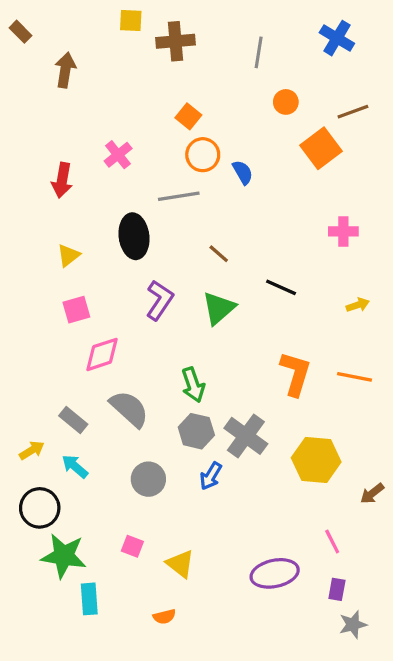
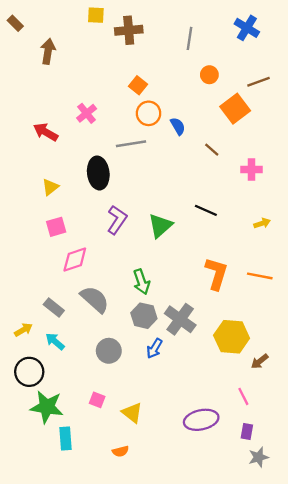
red arrow: (62, 180) -> (46, 132), turned 110
brown line: (219, 254) -> (212, 150), moved
brown arrow: (372, 494) -> (260, 361), moved

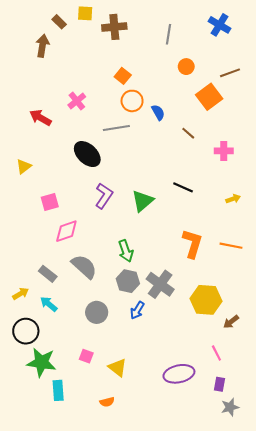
brown rectangle: (15, 23) -> (59, 22), moved
black ellipse: (98, 173) -> (87, 154), turned -40
yellow triangle: (50, 187) -> (24, 167), moved

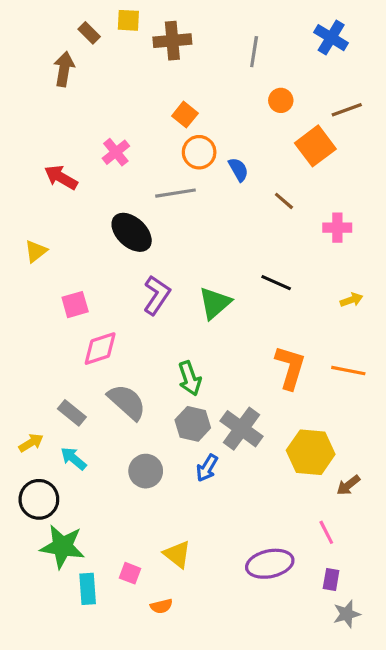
pink square: (86, 356) -> (130, 573), moved

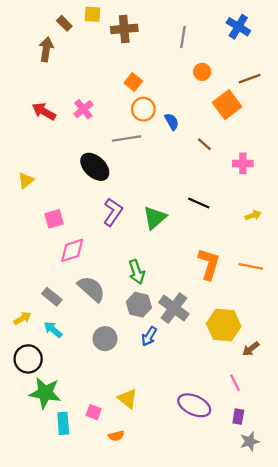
red arrow: (61, 177) -> (44, 111), moved
purple ellipse: (270, 564) -> (194, 405), turned 36

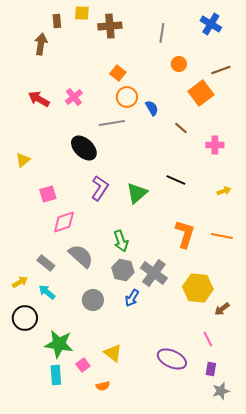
brown rectangle: (64, 23) -> (57, 21), turned 40
green star: (45, 393) -> (59, 344), moved
pink square: (94, 412) -> (83, 365), turned 32

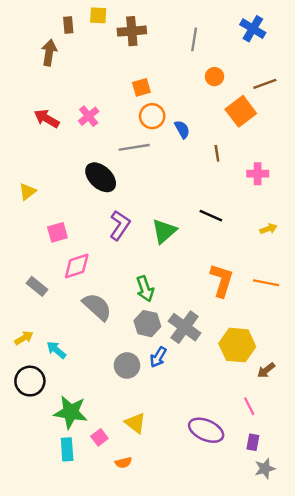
orange square: (118, 73) -> (141, 87), turned 35
brown line: (181, 128) -> (217, 153), turned 40
gray rectangle: (46, 263) -> (37, 286), moved
gray circle: (93, 300) -> (127, 365), moved

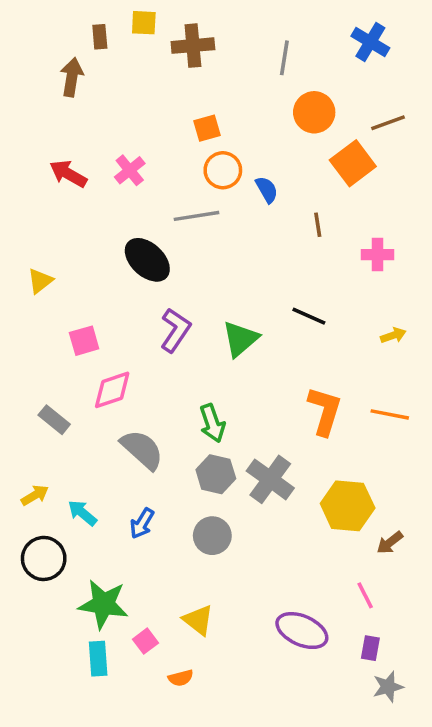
orange circle: (214, 77) -> (314, 112), size x1.5
blue arrow: (158, 357) -> (142, 523), moved
gray circle: (127, 365) -> (212, 536), moved

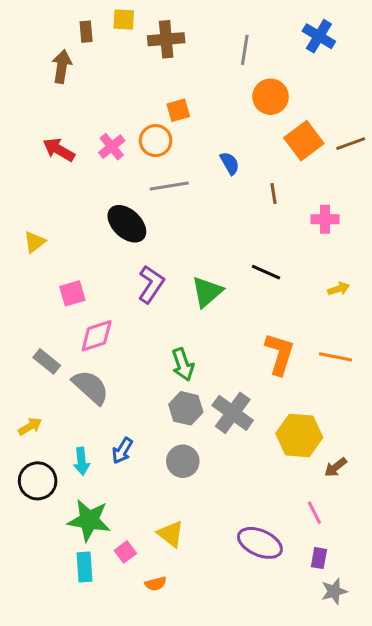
brown line: (388, 123) -> (351, 144), moved
orange circle: (223, 170) -> (156, 141), moved
gray semicircle: (142, 450) -> (91, 387), moved
cyan arrow: (82, 513) -> (81, 461), moved, turned -136

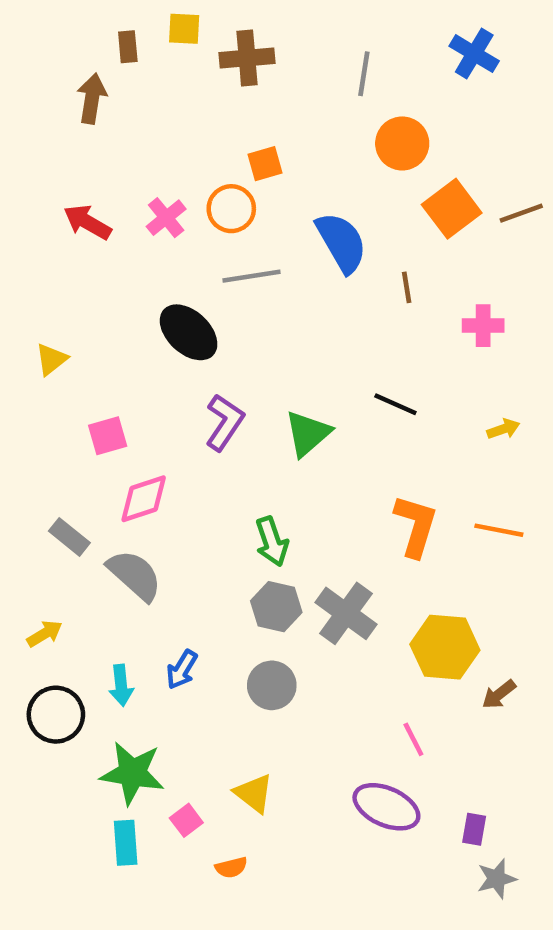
blue semicircle: (230, 163) -> (341, 242), size x1.8
pink line: (314, 513) -> (413, 739), moved

